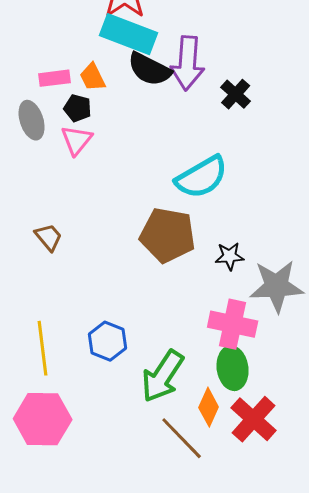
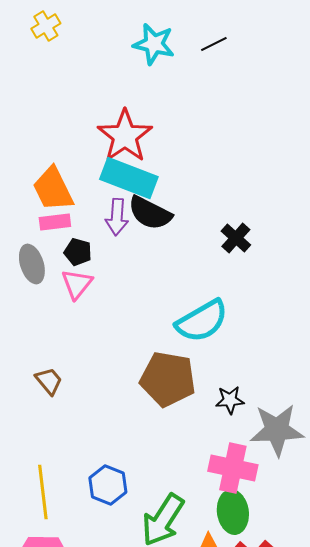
purple arrow: (188, 63) -> (117, 217), moved, size x0.7
orange trapezoid: (93, 77) -> (53, 189), moved, size x1.6

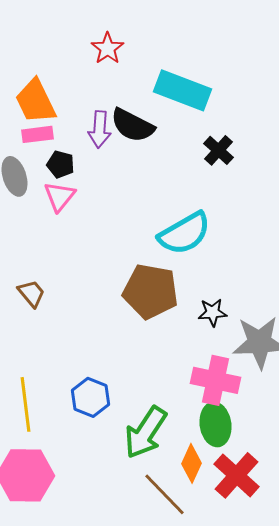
red star: (125, 136) -> (108, 48), size x0.6
cyan rectangle: (129, 178) -> (182, 90), moved

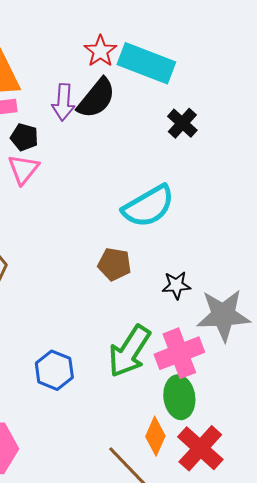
red star: (108, 48) -> (100, 51), moved
black semicircle: (132, 125) -> (96, 98), turned -78
brown pentagon: (150, 291) -> (114, 264), size x0.6
pink cross: (216, 380) -> (179, 353), turned -33
green arrow: (146, 432) -> (129, 351), moved

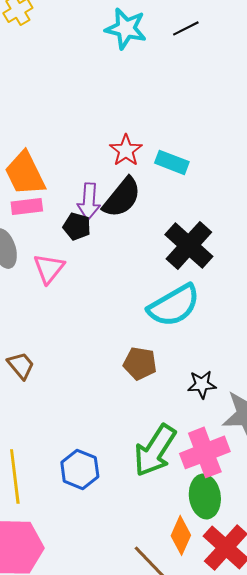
cyan rectangle: (146, 63) -> (172, 162), size x0.6
black cross: (182, 123) -> (189, 245), moved, size x1.6
black pentagon: (24, 137) -> (77, 226), moved

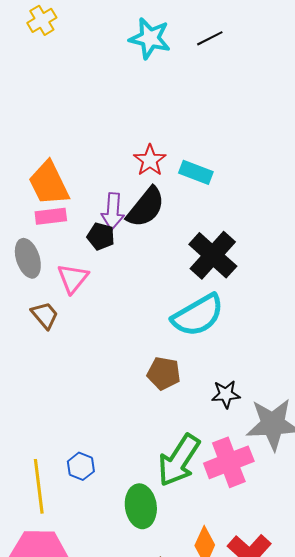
brown trapezoid: (21, 365) -> (45, 315), moved
blue hexagon: (80, 469) -> (81, 466), moved, size x0.7
green ellipse: (205, 496) -> (141, 506), moved

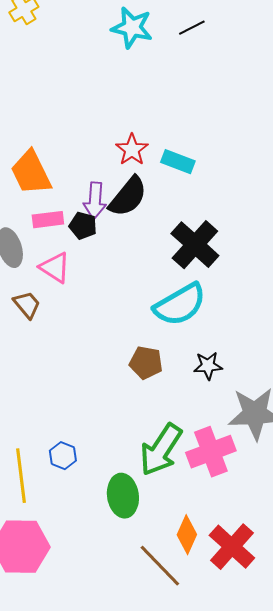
pink rectangle: (51, 216) -> (48, 220), moved
pink triangle: (73, 278) -> (55, 268), turned -36
black star: (226, 394) -> (208, 366), moved

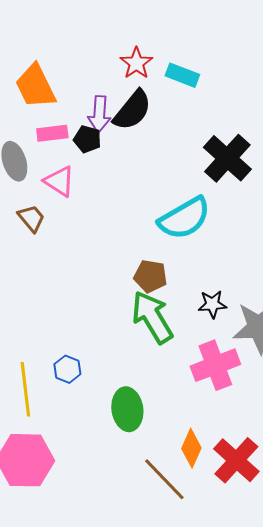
black cross: (195, 245) -> (227, 158), moved
black star: (208, 366) -> (212, 304), moved
green arrow: (161, 450) -> (152, 317), moved, turned 116

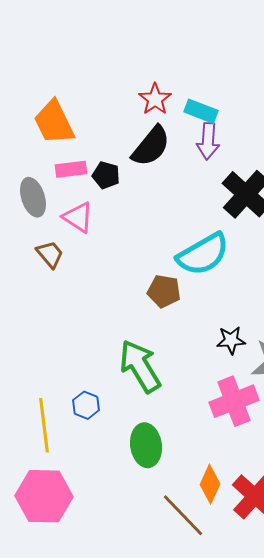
purple arrow: (99, 114) -> (208, 141), moved
brown pentagon: (150, 276) -> (164, 291), moved
green arrow: (152, 317) -> (140, 366), moved

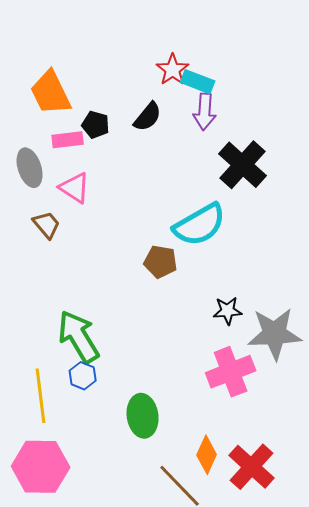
red star: (155, 99) -> (173, 70), moved
black semicircle: (151, 146) -> (148, 117), size x0.7
black pentagon: (106, 175) -> (96, 125), moved
green arrow: (140, 366) -> (79, 337), moved

